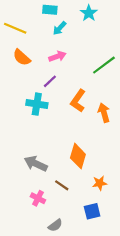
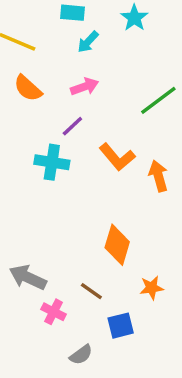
orange L-shape: (78, 101) -> (117, 157), turned -75
gray arrow: (36, 164) -> (28, 277), moved
blue square: (92, 211) -> (121, 326), moved

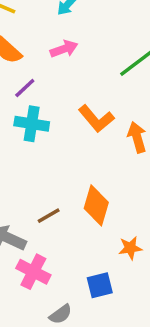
purple line: (72, 126) -> (25, 88), moved
brown line: (91, 291) -> (49, 216), moved, turned -65
pink cross: (54, 312) -> (33, 272), size x1.4

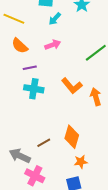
purple line: (25, 88) -> (30, 68), turned 32
orange star: (130, 248) -> (81, 162), moved

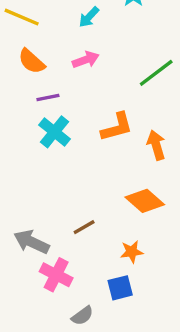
orange L-shape: (72, 86) -> (117, 127), turned -65
cyan cross: (34, 89) -> (54, 132), turned 30
orange diamond: (72, 137) -> (145, 201), moved, turned -65
brown line: (44, 143) -> (84, 227), moved

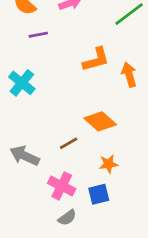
cyan cross: (54, 132) -> (22, 83), moved
orange diamond: (145, 201) -> (100, 121), moved
pink cross: (56, 275) -> (62, 186), moved

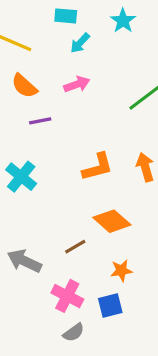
orange L-shape: (96, 59) -> (98, 167), moved

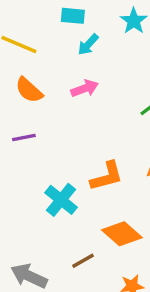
purple line: (40, 121) -> (24, 137), moved
cyan cross: (21, 177) -> (61, 200), moved

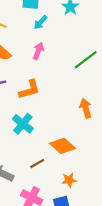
pink arrow: (85, 88) -> (38, 51), turned -49
orange L-shape: (107, 176) -> (29, 90), moved

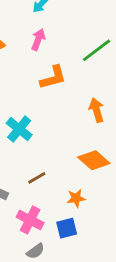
orange L-shape: (29, 90) -> (53, 77), moved
orange diamond: (63, 146) -> (94, 160), moved

